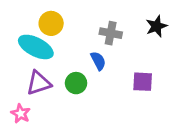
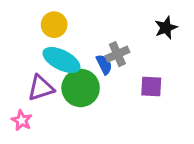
gray cross: (111, 33) -> (117, 54), moved, turned -35
cyan ellipse: (36, 47) -> (61, 60), moved
green circle: (76, 83) -> (81, 88), size x1.6

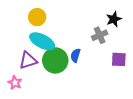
gray cross: (117, 54) -> (100, 35), moved
blue semicircle: (104, 64) -> (75, 55), moved, turned -136
purple square: (151, 87) -> (119, 59), moved

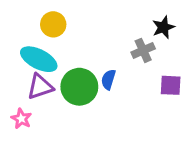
cyan ellipse: (42, 41) -> (39, 59), moved

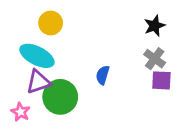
gray cross: (143, 50) -> (155, 59), moved, turned -30
green circle: (79, 87) -> (60, 97), moved

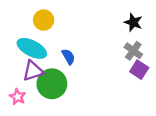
black star: (155, 26) -> (133, 22), turned -30
blue semicircle: (103, 75) -> (68, 57), moved, turned 133
purple square: (161, 80) -> (139, 70), turned 30

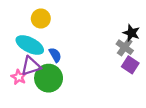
black star: (133, 22) -> (131, 33), moved
blue semicircle: (68, 57) -> (55, 55), moved
pink star: (18, 97) -> (19, 77), moved

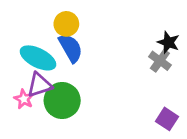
yellow circle: (41, 19) -> (66, 24), moved
blue semicircle: (55, 55) -> (71, 48), moved, size x1.5
purple square: (130, 65) -> (167, 119), moved

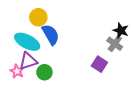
yellow circle: (66, 24) -> (38, 17), moved
green circle: (62, 100) -> (44, 72), size x0.6
purple square: (167, 119) -> (99, 64), moved

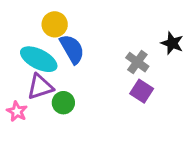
gray cross: (115, 44) -> (137, 62), moved
pink star: (17, 71) -> (17, 111), moved

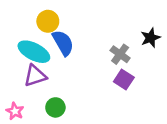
black star: (172, 43) -> (150, 38), turned 30
green circle: (63, 103) -> (55, 107), moved
pink star: (17, 111) -> (15, 111), moved

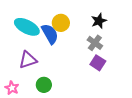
yellow circle: (48, 21) -> (61, 23), moved
black star: (150, 38) -> (99, 21), moved
cyan ellipse: (34, 52) -> (27, 27), moved

